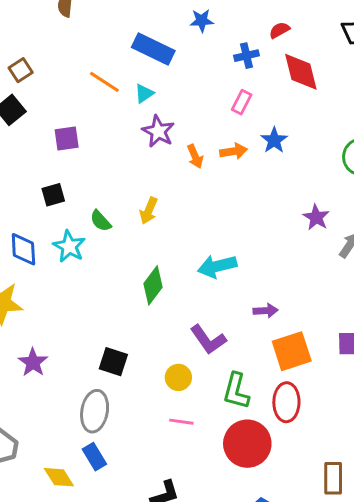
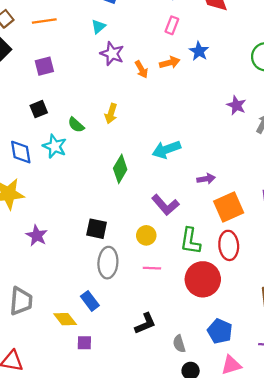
orange line: (104, 82) -> (44, 21), moved, turned -35
gray ellipse: (95, 411) -> (108, 263), moved

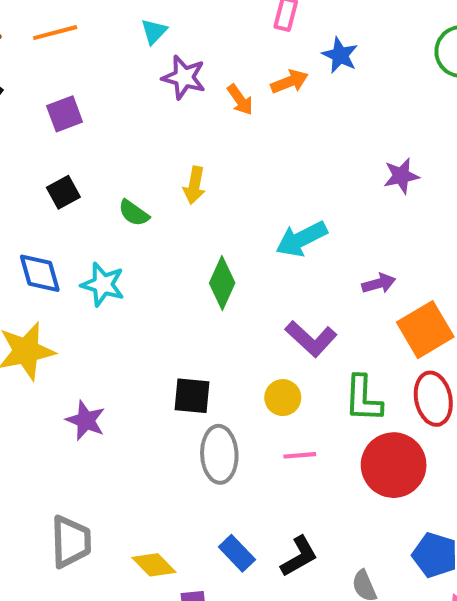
purple star: (236, 105) -> (401, 176), moved, turned -30
cyan star: (55, 146) -> (103, 285), moved
blue rectangle: (90, 301) -> (237, 553), moved

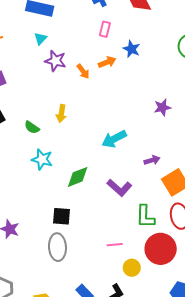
green diamond: (222, 283) -> (78, 177), moved, turned 45
cyan star: (103, 285) -> (42, 159), moved
yellow circle: (283, 398) -> (132, 268), moved
gray ellipse: (219, 454) -> (57, 247), moved

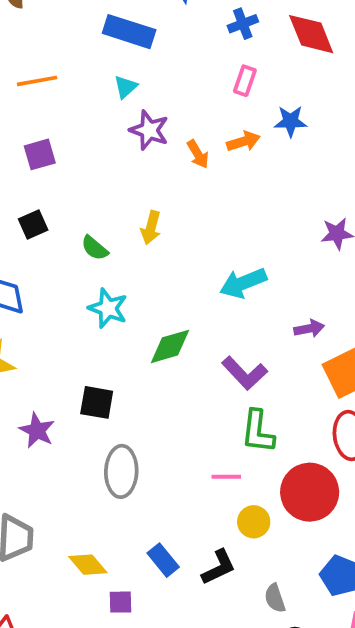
blue star: (132, 49) -> (291, 121), turned -30
black square: (62, 216) -> (97, 402), moved
green L-shape: (145, 217) -> (258, 431), moved

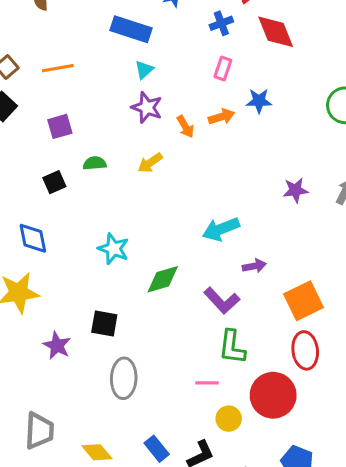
cyan triangle: (126, 87) -> (144, 70), moved
yellow arrow: (151, 228) -> (150, 163), moved, turned 40
green semicircle: (95, 248) -> (95, 163), moved, turned 135
purple arrow: (309, 328) -> (254, 266), moved

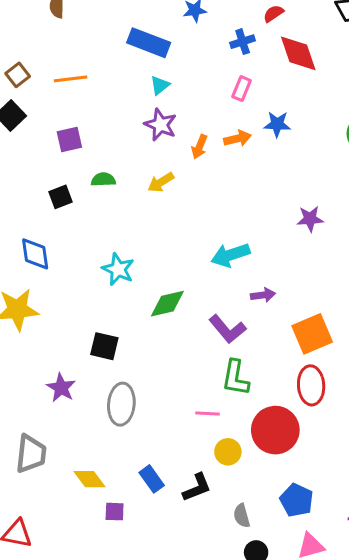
orange arrow: (185, 127) -> (199, 147), turned 50
purple star: (57, 345) -> (61, 388), moved

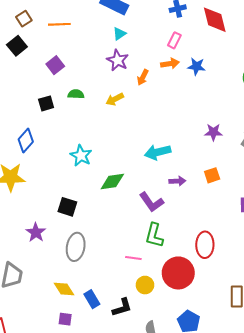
orange arrow: (237, 138) -> (170, 64), moved
purple square: (69, 139) -> (55, 65), turned -30
blue diamond: (35, 254) -> (26, 141), turned 45
orange square: (312, 334) -> (212, 175), moved, size x0.6
yellow diamond: (89, 479) -> (64, 289), moved

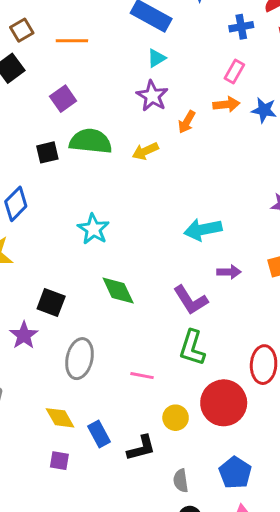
green semicircle: (76, 94) -> (91, 141), size x1.8
green diamond: (112, 182) -> (118, 291), moved, turned 70
black square: (67, 207) -> (51, 302), moved
pink line: (133, 258) -> (142, 376), moved

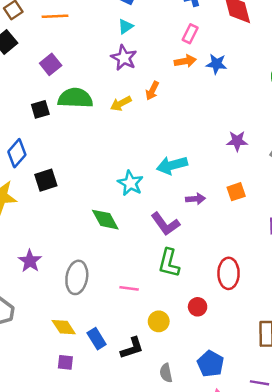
orange arrow: (187, 122) -> (152, 91), moved
cyan star: (93, 229) -> (130, 183), moved
black square: (51, 302) -> (46, 180), moved, turned -35
red circle: (224, 403) -> (198, 307), size x0.5

